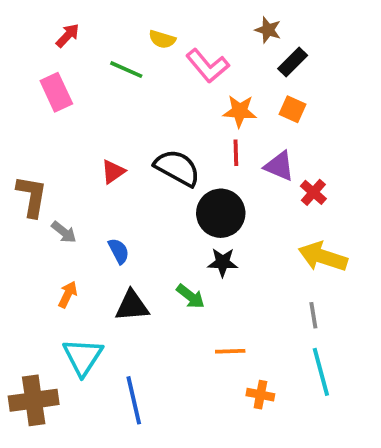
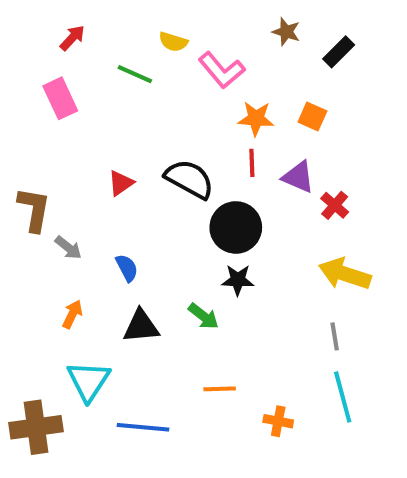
black rectangle: (293, 62) -> (339, 52), moved
orange line: (230, 351) -> (220, 389), moved
blue line: (134, 400) -> (143, 427), turned -72

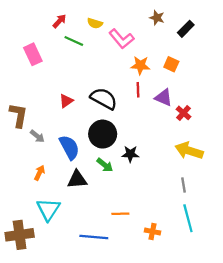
red arrow: (72, 38) -> (59, 21), moved
black circle: (236, 227) -> (103, 134), moved
blue semicircle: (127, 268) -> (69, 147), size x1.6
green arrow: (204, 316) -> (105, 165), moved
blue line: (143, 427) -> (94, 237), moved

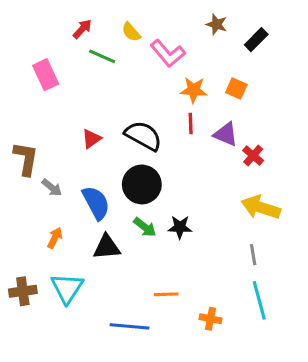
yellow semicircle: (95, 23) -> (131, 32), turned 32
black star: (130, 154) -> (180, 227), moved
brown cross: (20, 235) -> (23, 291), moved, size x0.7

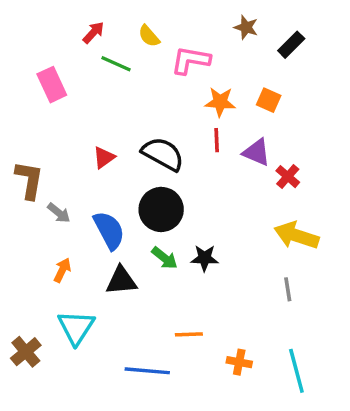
pink L-shape: (168, 53) -> (191, 60), turned 140
brown cross: (23, 291) -> (26, 352), moved, turned -32
cyan line: (259, 300) -> (296, 371), moved

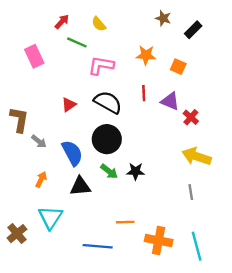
pink L-shape: (191, 60) -> (101, 65), moved
orange star: (220, 102) -> (146, 55), moved
orange cross: (239, 362) -> (159, 240), size x1.6

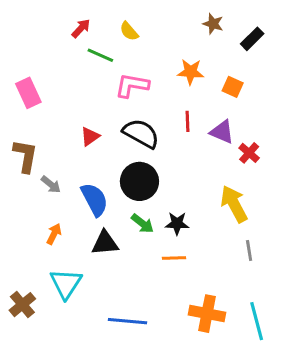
pink rectangle: (34, 56) -> (28, 93), moved
yellow arrow: (197, 156) -> (234, 204), moved, turned 44
orange line: (125, 222) -> (174, 258), moved

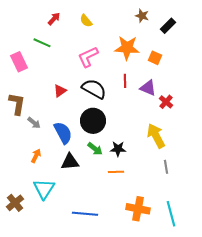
green line: (100, 55) -> (42, 43), moved
orange star: (191, 72) -> (127, 48), size x1.4
pink L-shape: (132, 85) -> (88, 57), turned -35

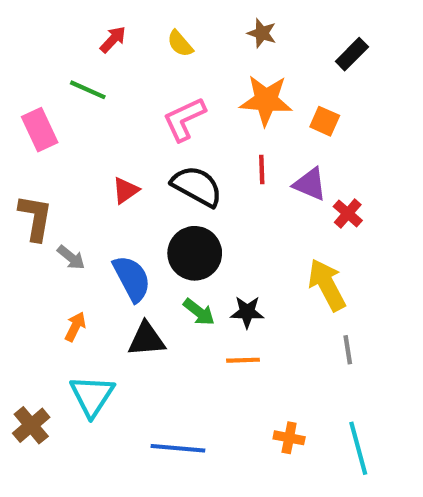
brown star: (142, 16) -> (262, 33), moved
orange cross: (138, 209) -> (289, 438), size x0.6

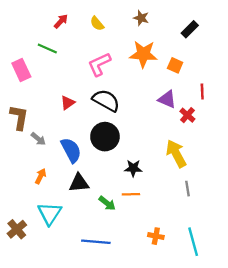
red line: (262, 169) -> (202, 91), moved
green arrow: (199, 312) -> (107, 203), moved

